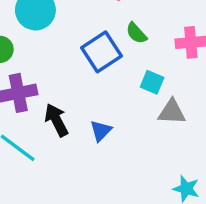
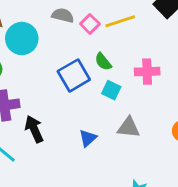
cyan square: (152, 82) -> (111, 90), moved
blue triangle: (101, 131) -> (88, 138), moved

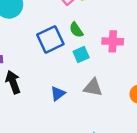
cyan square: (111, 90) -> (81, 55), turned 35

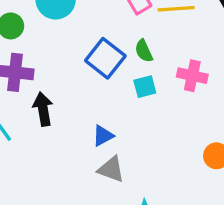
blue square: (50, 39) -> (105, 58), turned -36
gray triangle: (93, 87) -> (111, 169), moved

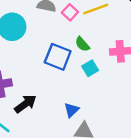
black arrow: (43, 109) -> (25, 104), turned 80

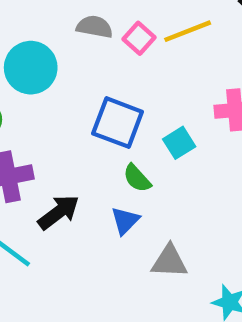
green semicircle: (82, 44) -> (137, 178), moved
blue triangle: (72, 110) -> (125, 221), moved

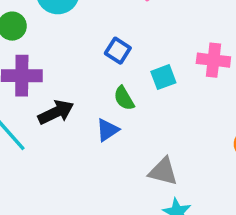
blue square: (118, 123) -> (118, 51), size x0.6
gray triangle: (169, 261) -> (163, 171), moved

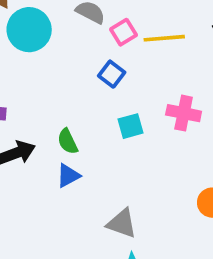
blue square: (118, 51) -> (112, 74), moved
green semicircle: (124, 98) -> (68, 141), moved

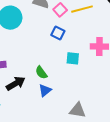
cyan square: (130, 126) -> (73, 58), turned 32

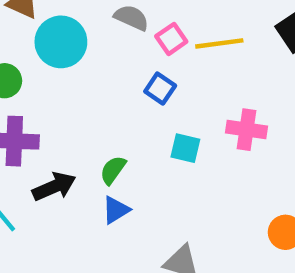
green semicircle: (41, 73) -> (113, 170), turned 64

